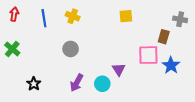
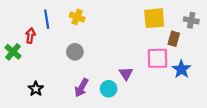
red arrow: (14, 14) -> (30, 36), moved
yellow square: (126, 16) -> (154, 18), moved, size x1.5

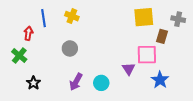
green cross: (13, 52) -> (19, 56), moved
blue star: (181, 69) -> (160, 80), moved
purple triangle: (126, 74) -> (129, 69), moved

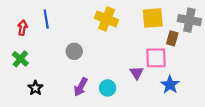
yellow cross: (72, 16) -> (106, 19), moved, size x1.5
gray cross: (178, 19) -> (189, 20), size x1.5
red arrow: (28, 33) -> (22, 28), moved

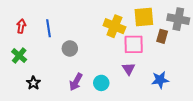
blue line: (46, 19) -> (49, 28), moved
yellow cross: (106, 19) -> (114, 26), moved
pink square: (156, 58) -> (134, 44), moved
blue star: (170, 85) -> (160, 80), turned 30

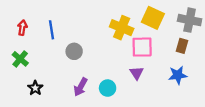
yellow square: (144, 17) -> (153, 18), turned 30
brown rectangle: (162, 36) -> (182, 46), moved
blue star: (160, 80) -> (178, 75), moved

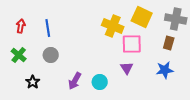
gray circle: (74, 51) -> (51, 55), moved

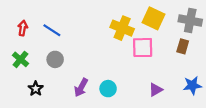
blue line: (48, 28) -> (52, 30), turned -48
purple triangle: (127, 68) -> (156, 90), moved, turned 32
blue star: (165, 70) -> (192, 85), moved

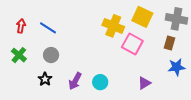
pink square: (143, 48) -> (132, 44), turned 30
blue star: (192, 85) -> (176, 67), moved
black star: (36, 89) -> (45, 79), moved

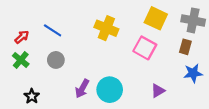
red arrow: (21, 26) -> (22, 37), moved, turned 40
yellow cross: (113, 26) -> (106, 28), moved
black star: (45, 79) -> (32, 96), moved
cyan circle: (100, 82) -> (110, 90), size x1.5

